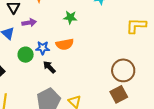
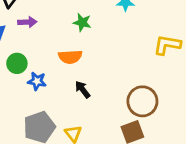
blue star: (43, 48) -> (37, 81), moved
black arrow: (49, 67) -> (83, 90), moved

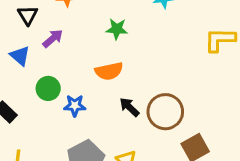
purple arrow: (27, 22) -> (53, 38), turned -30
brown circle: (142, 101) -> (165, 112), moved

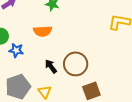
black arrow: (129, 107) -> (51, 66), moved

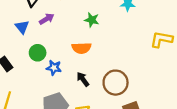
black arrow: (51, 66) -> (83, 79), moved

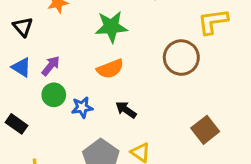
purple arrow: (47, 19) -> (51, 66), moved
green star: (92, 20) -> (111, 27), size x1.5
brown circle: (116, 83) -> (181, 58), moved

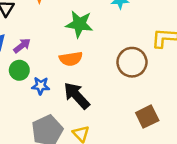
black arrow: (126, 110) -> (77, 96), size x1.6
brown square: (205, 130) -> (147, 117), moved

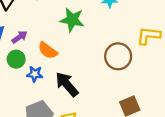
orange semicircle: (71, 59) -> (48, 50), moved, turned 42

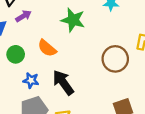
purple arrow: (20, 37) -> (23, 16), moved
blue star: (35, 74) -> (31, 80), moved

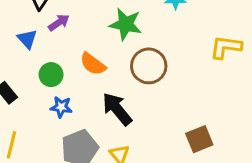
brown circle: (115, 59) -> (149, 66), moved
blue star: (31, 80) -> (61, 107), moved

